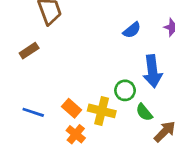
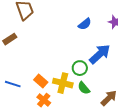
blue arrow: (152, 71) -> (100, 54), turned -125
green semicircle: (144, 112) -> (84, 88), moved

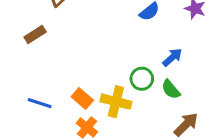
blue arrow: (100, 54) -> (172, 57), size x0.6
green semicircle: (84, 88) -> (171, 89), moved

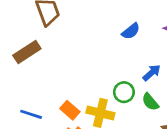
brown rectangle: (35, 34) -> (27, 52), size x1.4

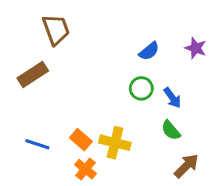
blue arrow: (152, 73) -> (172, 98), turned 96
green circle: (124, 92) -> (141, 88), moved

